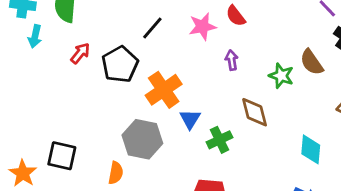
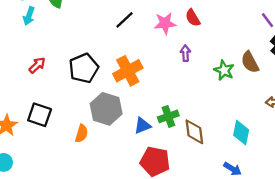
red arrow: (80, 53) -> (37, 65), moved
black pentagon: (120, 64) -> (84, 68), moved
brown diamond: (255, 112) -> (194, 132), moved
blue triangle: (190, 119) -> (142, 126), moved, turned 30

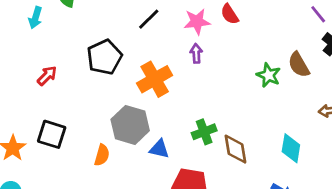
purple arrow: (185, 53) -> (196, 53), moved
black pentagon: (84, 68) -> (104, 57), moved
blue triangle: (142, 126) -> (159, 149), moved, turned 36

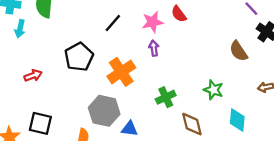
green star: (269, 75) -> (213, 90), moved
red arrow: (47, 76) -> (33, 76), turned 30
green cross: (204, 132) -> (166, 97), moved

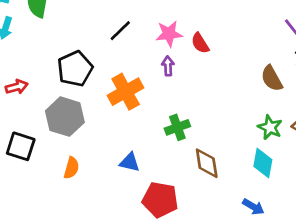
red semicircle: (179, 14) -> (200, 43), moved
green star: (213, 90) -> (270, 127), moved
gray hexagon: (104, 111) -> (65, 117), moved

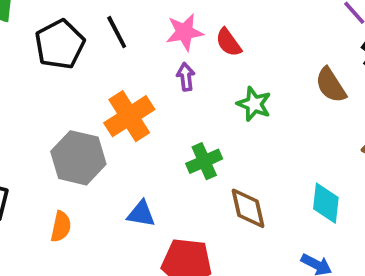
black line: (120, 31) -> (117, 32), turned -70
black pentagon: (75, 69) -> (60, 44), moved
gray hexagon: (65, 117) -> (78, 158), moved
green star: (270, 127) -> (254, 104), moved

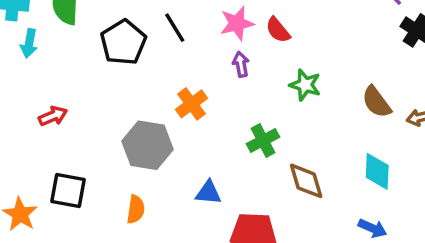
brown semicircle: (331, 85) -> (376, 102), moved
orange cross: (129, 116) -> (192, 104), size x0.7

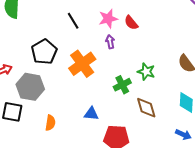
black pentagon: (123, 42) -> (44, 52), moved
green star: (305, 85) -> (146, 72), moved
orange cross: (192, 104) -> (82, 64), size x1.5
gray hexagon: (147, 145) -> (30, 87), moved

